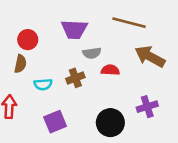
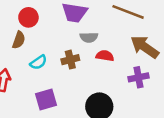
cyan semicircle: (43, 84) -> (38, 62), turned -36
purple cross: (147, 107) -> (139, 77), moved

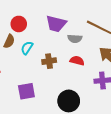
gray semicircle: (89, 37) -> (75, 39), moved
cyan semicircle: (38, 62) -> (27, 48), moved, turned 152

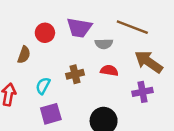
red circle: (19, 24) -> (45, 33), moved
cyan semicircle: (27, 48) -> (43, 86), moved

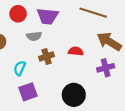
red circle: (45, 33) -> (18, 14), moved
gray semicircle: (104, 44) -> (34, 36), moved

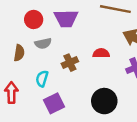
gray semicircle: (34, 36) -> (43, 43), moved

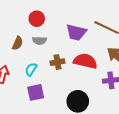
purple trapezoid: (66, 18) -> (76, 32), moved
red semicircle: (101, 53) -> (85, 61), size x1.6

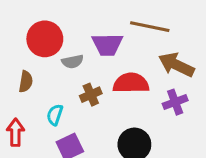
red circle: (37, 19) -> (45, 39), size x1.5
gray semicircle: (39, 41) -> (73, 61), moved

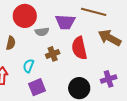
red semicircle: (131, 83) -> (79, 48), turned -105
purple cross: (175, 102) -> (109, 79), moved

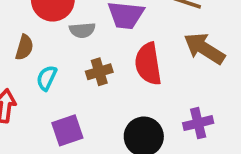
cyan semicircle: (28, 66) -> (47, 78), moved

